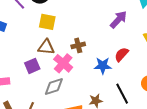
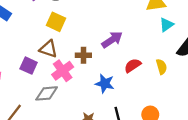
purple arrow: (118, 20) -> (112, 40), moved
red semicircle: (122, 54) -> (133, 65), moved
purple square: (32, 66) -> (29, 66), turned 35

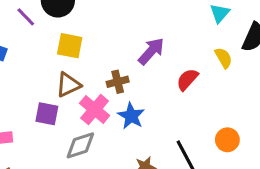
brown triangle: (48, 49) -> (68, 85), turned -30
yellow semicircle: (162, 67) -> (224, 58), moved
blue star: (105, 83) -> (131, 116), moved, turned 30

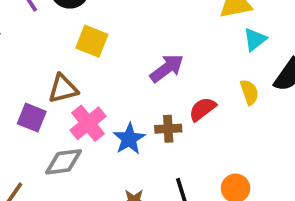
yellow square: (70, 46) -> (92, 41), moved
brown cross: (118, 82) -> (168, 129), moved

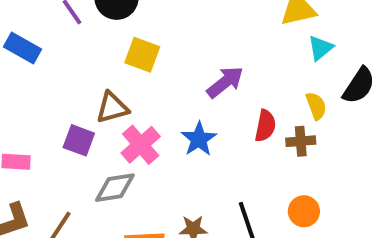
red semicircle: (202, 109) -> (265, 126), turned 140
brown cross: (168, 129) -> (301, 141), moved
blue star: (129, 139) -> (199, 139), moved

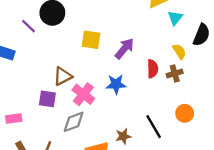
yellow square: (142, 55) -> (91, 40), moved
blue star: (199, 139) -> (116, 84), turned -30

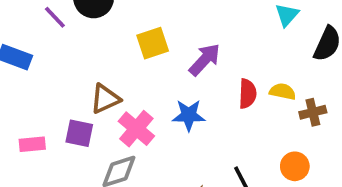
yellow square: (91, 40) -> (153, 43), turned -30
yellow semicircle: (179, 51) -> (283, 92), moved, turned -49
brown cross: (175, 74) -> (313, 112), moved
pink rectangle: (14, 118) -> (32, 144), moved

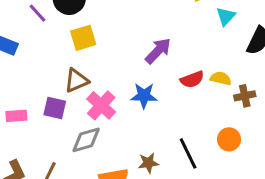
yellow square: (153, 43) -> (83, 38), moved
red semicircle: (248, 94) -> (192, 79), turned 65

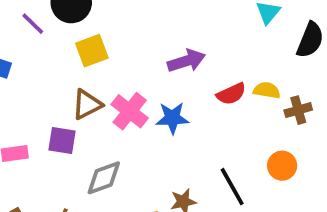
purple arrow: (158, 51) -> (186, 61), turned 32
pink cross: (101, 105) -> (130, 111), moved

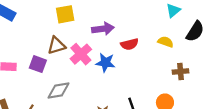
purple arrow: (186, 61) -> (103, 29), moved
yellow semicircle: (267, 90) -> (166, 42), moved
red semicircle: (231, 94) -> (130, 44), moved

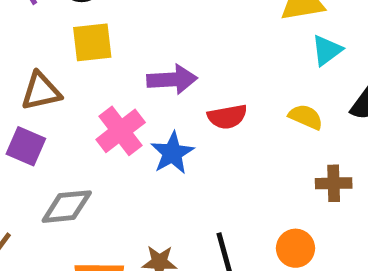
brown triangle: (56, 45) -> (41, 91), moved
blue star: (105, 63) -> (172, 153), turned 30

